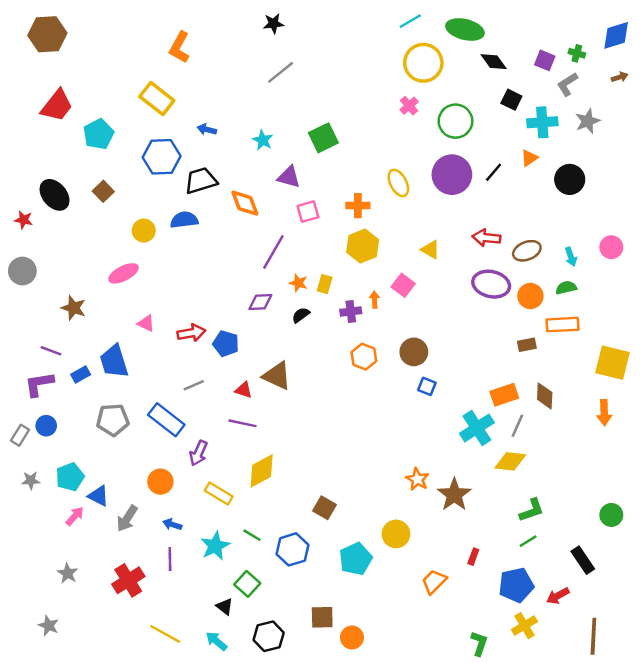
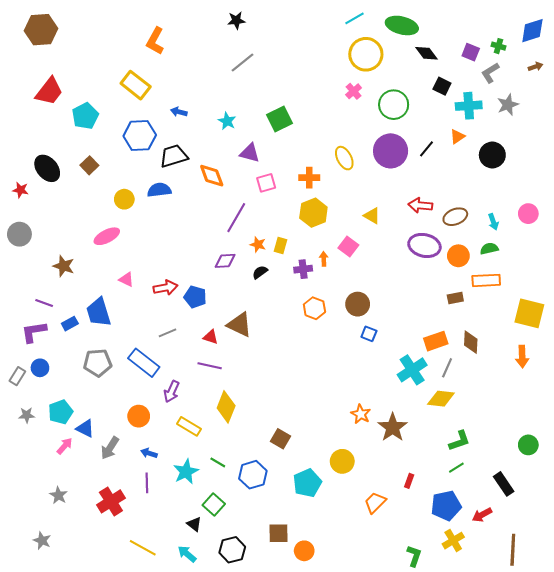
yellow diamond: (262, 471) -> (226, 407), turned -40

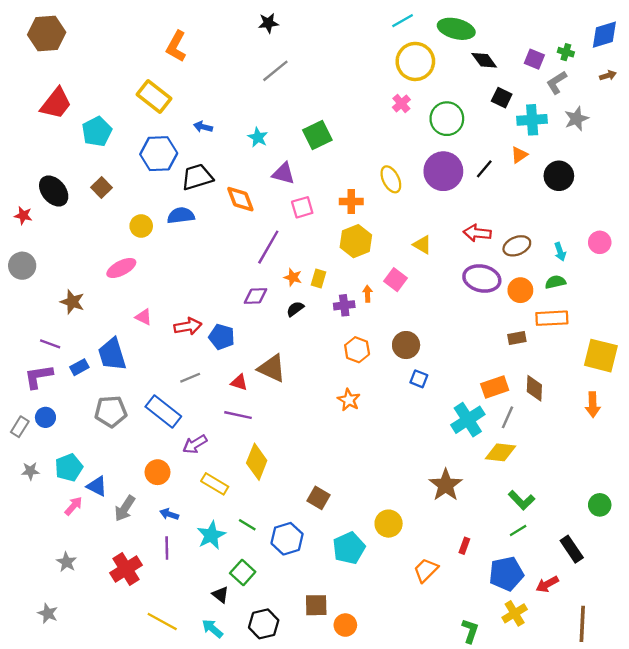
purple arrow: (172, 391) -> (195, 444), turned 35
orange star: (361, 414) -> (349, 400), moved
green L-shape: (459, 441) -> (522, 500), turned 65

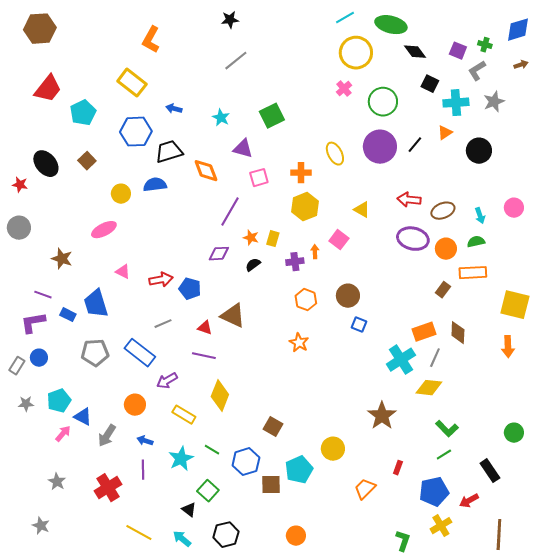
brown rectangle: (517, 338) -> (443, 290), turned -42
blue rectangle: (79, 367) -> (68, 315), turned 56
brown square: (316, 605) -> (271, 485), moved

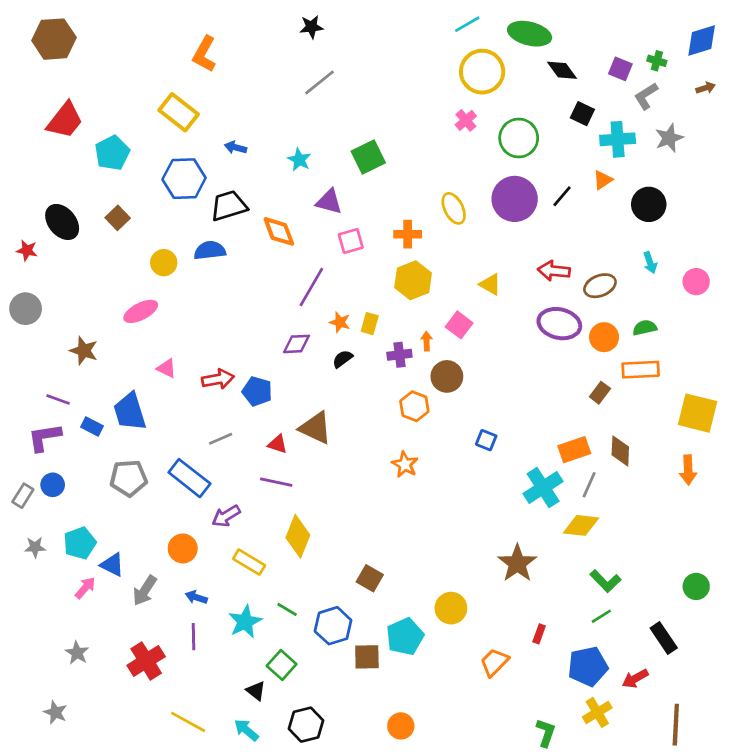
cyan arrow: (480, 216) -> (650, 263), moved
brown circle: (348, 296) -> (447, 376), moved

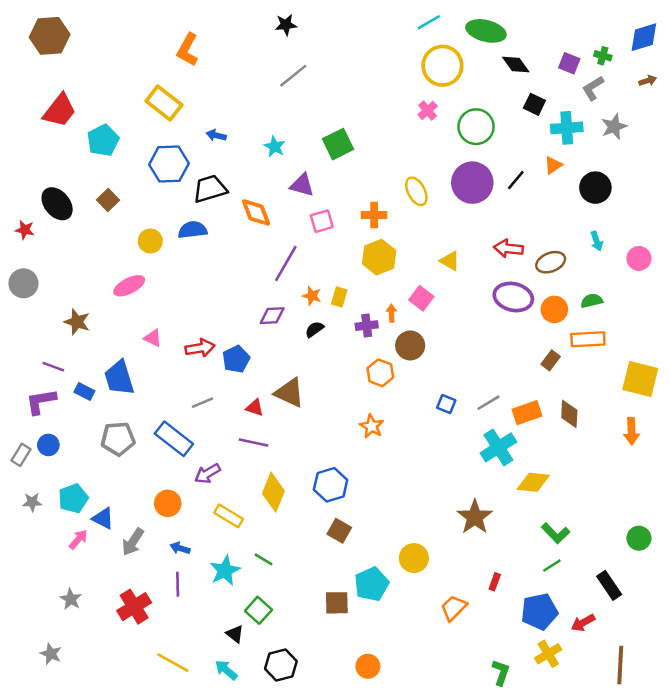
blue pentagon: (257, 391) -> (236, 359), turned 30
gray line: (589, 485) -> (488, 403), moved, turned 35
blue hexagon: (333, 626) -> (331, 485), moved

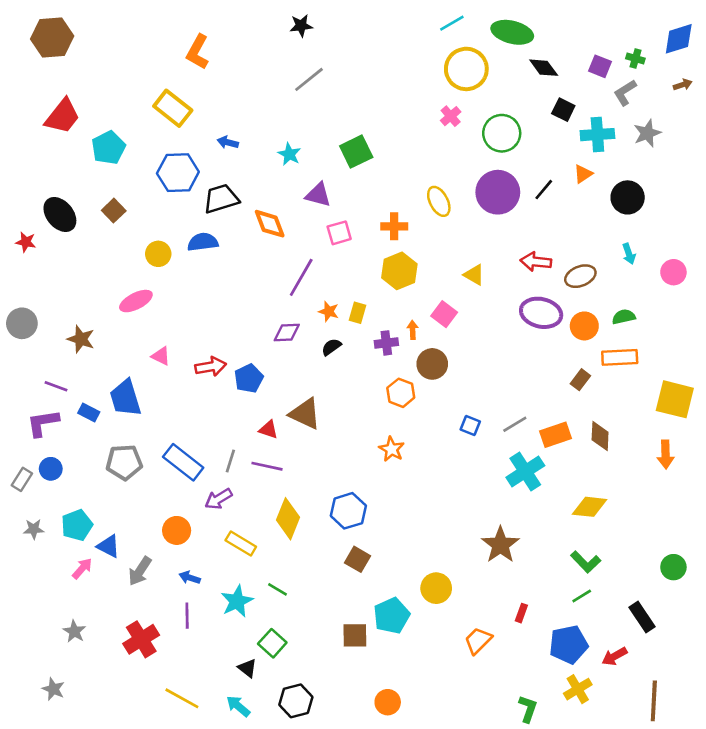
gray circle: (23, 283) -> (22, 323), moved
gray line: (203, 403) -> (230, 461), moved, turned -50
yellow diamond: (533, 482) -> (590, 507), moved

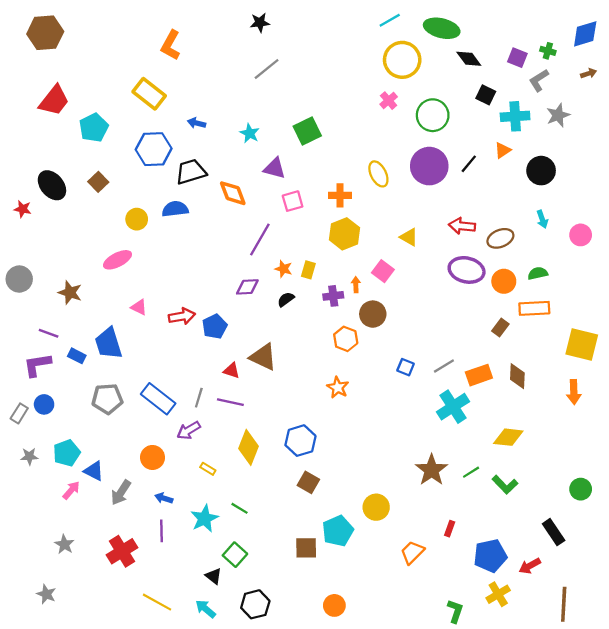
yellow rectangle: (241, 544) -> (208, 469), size x0.6
green line: (582, 596) -> (471, 472), moved

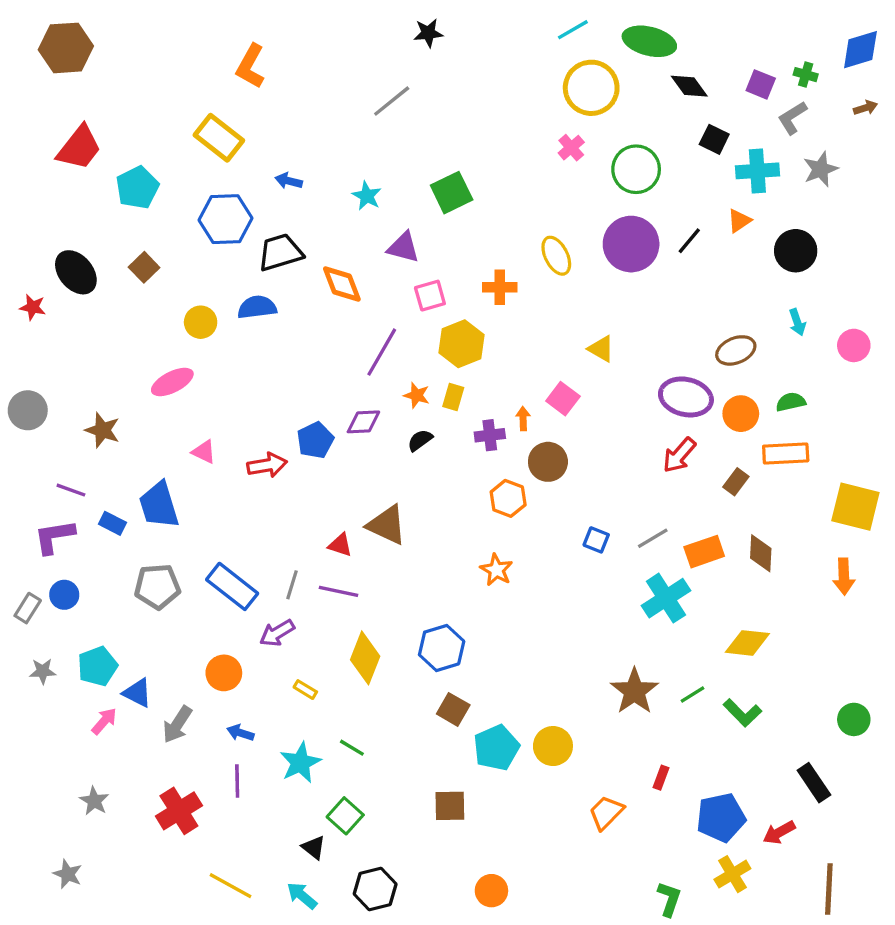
black star: (260, 23) -> (428, 33), moved
red arrow: (462, 226) -> (679, 455), moved, turned -55
yellow hexagon: (345, 234) -> (462, 344), moved
blue pentagon: (215, 326) -> (315, 440), moved
cyan pentagon: (338, 531) -> (496, 748), moved

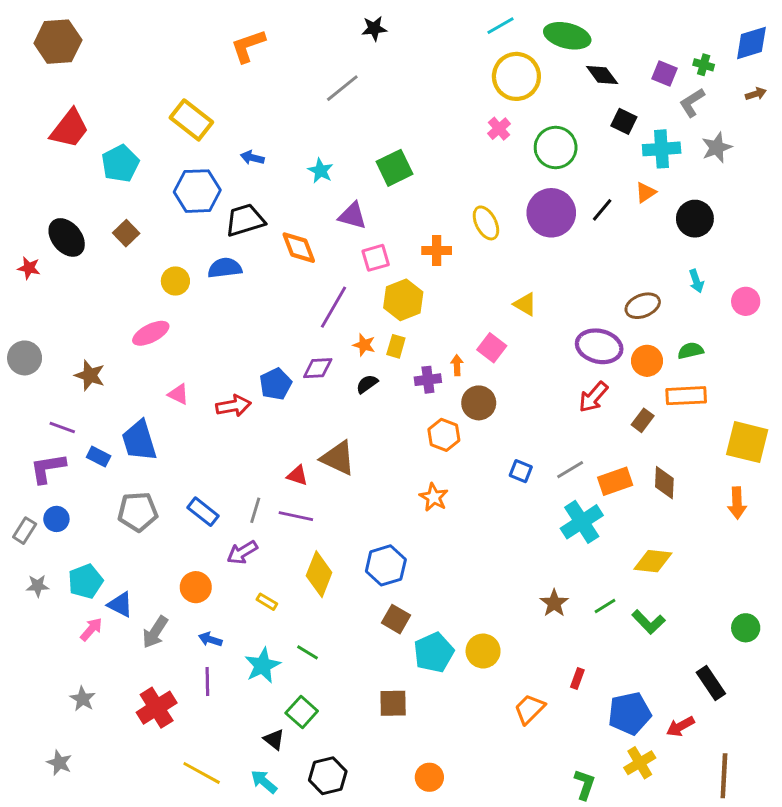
orange L-shape: (250, 66) -> (248, 46), moved, turned 42
blue rectangle: (232, 586) -> (203, 512), size x0.7
brown star: (634, 691) -> (554, 603), size x0.7

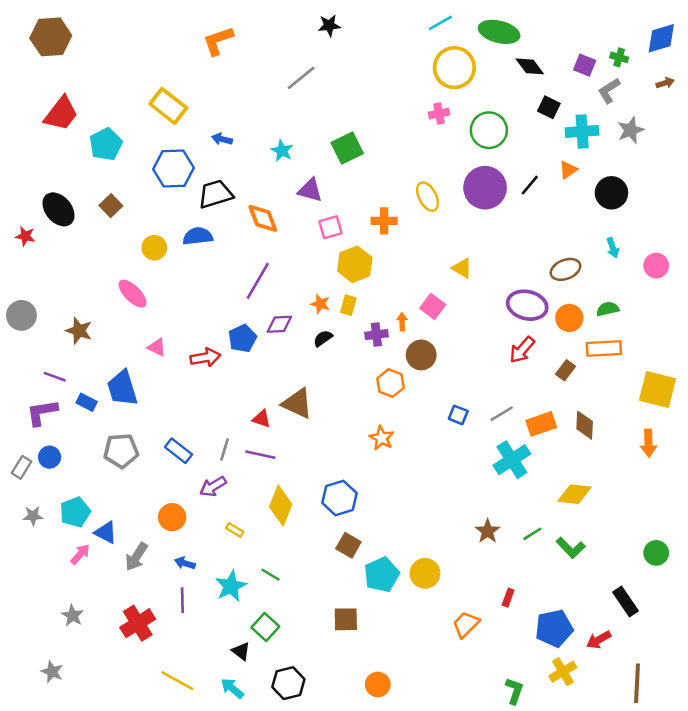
pink cross: (499, 129) -> (439, 114), turned 30
purple line: (334, 307) -> (258, 281), moved
pink ellipse: (151, 333) -> (133, 294), turned 72

